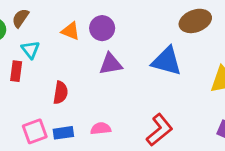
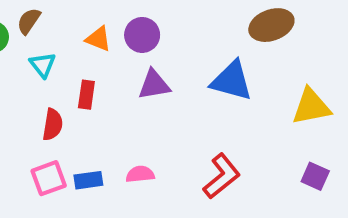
red rectangle: (16, 71) -> (86, 95), moved
red semicircle: (61, 93) -> (53, 124), moved

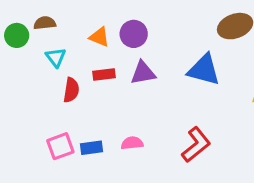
brown semicircle: (29, 21) -> (45, 23), turned 50
red rectangle: (86, 95) -> (104, 74), moved, turned 75
red semicircle: (53, 124) -> (71, 90), moved

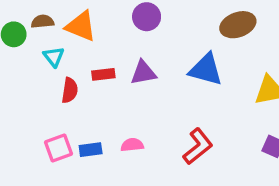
purple circle: (134, 34) -> (147, 17), moved
orange triangle: (99, 37) -> (81, 26), moved, size x1.5

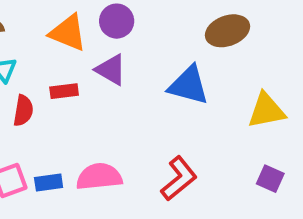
orange triangle: (81, 26) -> (68, 33), moved
purple triangle: (143, 73) -> (111, 70), moved, turned 40
pink semicircle: (132, 145) -> (99, 177), size x1.6

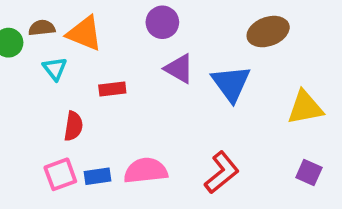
orange triangle: (68, 33) -> (84, 33), moved
purple triangle: (111, 70) -> (179, 69), moved
blue triangle: (189, 85) -> (231, 83), turned 39
red semicircle: (23, 111) -> (73, 126), moved

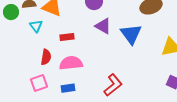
pink semicircle: (146, 171) -> (71, 63), moved
red L-shape: (222, 172) -> (113, 85), moved
blue rectangle: (97, 176) -> (68, 88), moved

